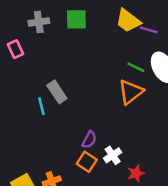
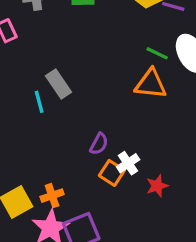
orange triangle: (131, 92) -> (151, 84), turned 44
orange square: (87, 162) -> (112, 173), moved

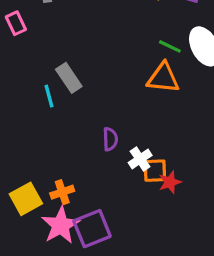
purple semicircle: (99, 144) -> (110, 139), turned -30
orange square: (112, 173) -> (155, 171), moved, turned -35

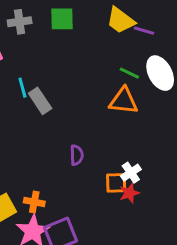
cyan line: (49, 96) -> (22, 88), moved
white cross: (140, 159) -> (131, 173), moved
orange cross: (62, 192) -> (34, 202), turned 30

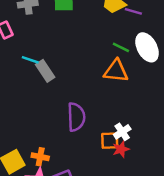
cyan line: (22, 88) -> (30, 60), turned -56
purple semicircle: (77, 155) -> (76, 117), size x1.6

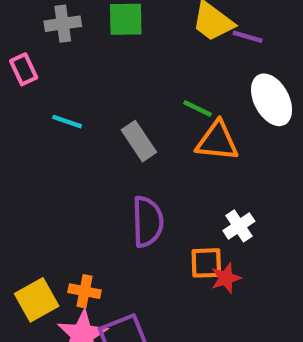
green line: (121, 47) -> (198, 108), moved
gray rectangle: (45, 71) -> (139, 141), moved
white cross: (122, 132) -> (239, 226), moved

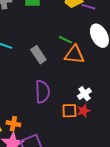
red star: (226, 278) -> (83, 111), moved

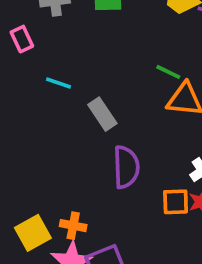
gray rectangle: (38, 55) -> (102, 114), moved

